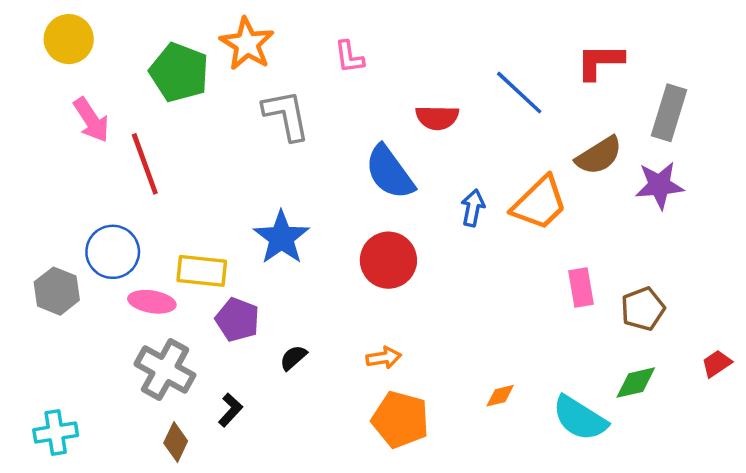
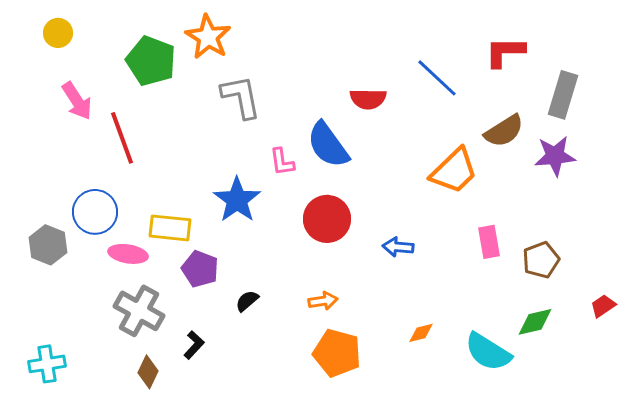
yellow circle: (69, 39) -> (58, 33), size x0.7
pink L-shape: (349, 57) -> (282, 162), moved
blue arrow: (473, 208) -> (398, 247), moved, turned -96

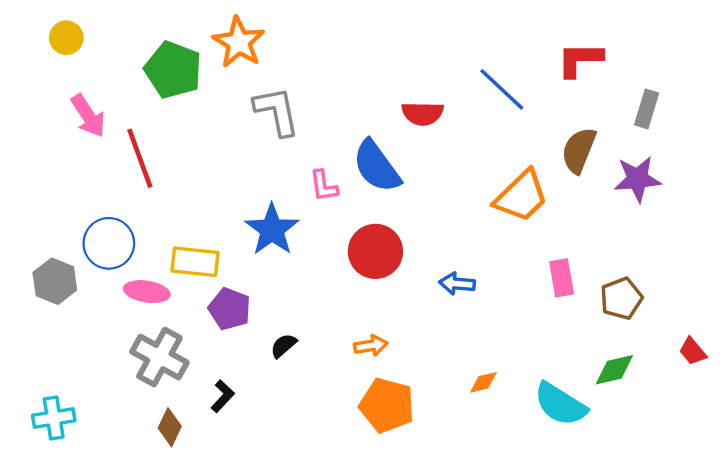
gray rectangle: (563, 95) -> (647, 109), size x0.7
brown semicircle: (504, 131) -> (579, 150), turned 144
red trapezoid: (603, 306) -> (693, 351), turned -96

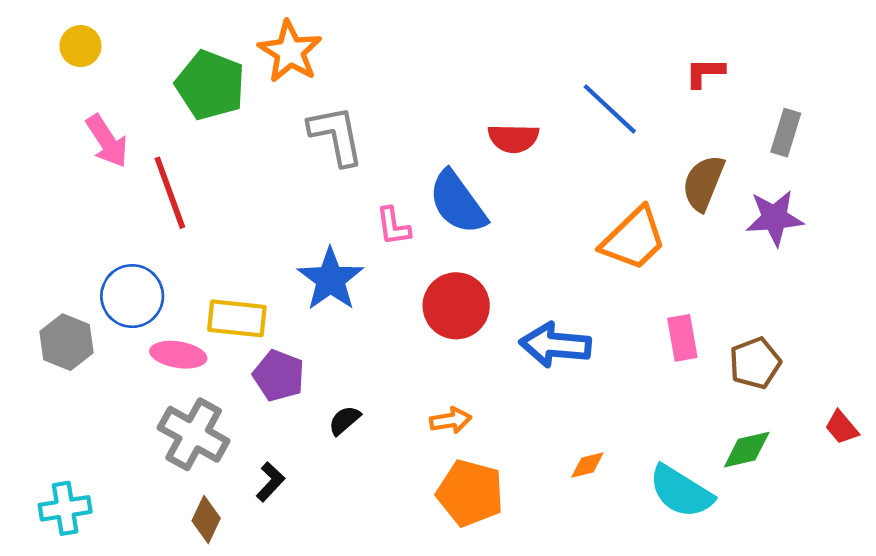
red L-shape: (580, 59) -> (705, 73), size x0.7
blue arrow: (457, 284) -> (555, 345), size x1.6

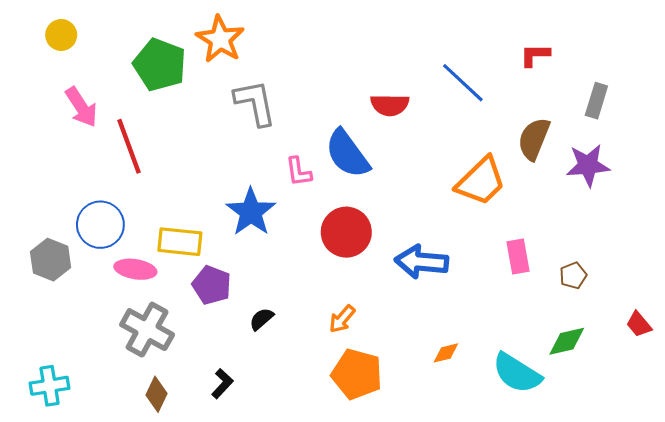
brown pentagon: (755, 363) -> (573, 276), size x0.7
orange arrow: (451, 420) -> (342, 319), turned 140
black L-shape: (270, 482) -> (222, 384), moved

